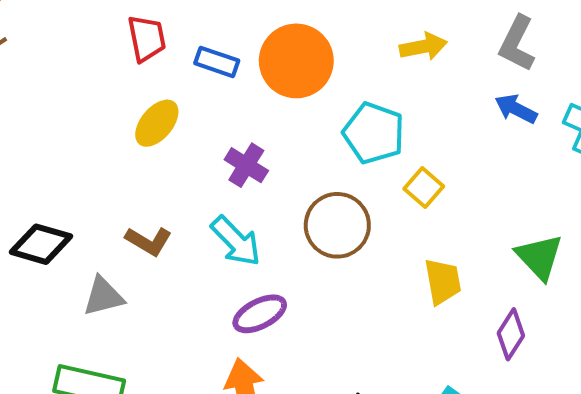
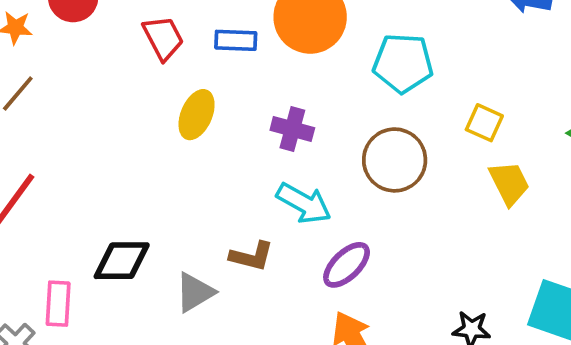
yellow square: (424, 188) -> (484, 123), moved
brown L-shape: (149, 241) -> (252, 256), moved

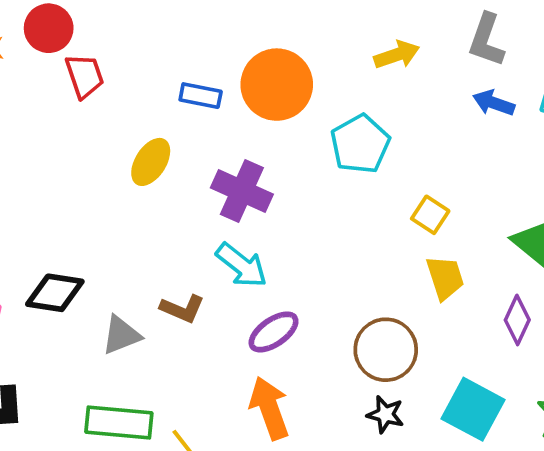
red trapezoid: (163, 38) -> (85, 76), moved
cyan pentagon: (403, 63) -> (360, 144), turned 30
purple cross: (292, 129) -> (242, 191), size x1.4
brown circle: (395, 160) -> (386, 350), moved

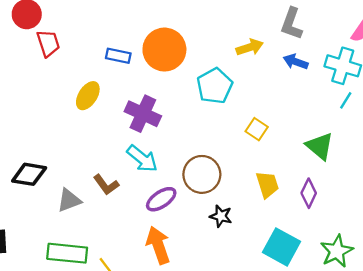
yellow arrow: (397, 55) -> (250, 47), moved
yellow trapezoid: (445, 278) -> (267, 185), moved
brown L-shape: (182, 309) -> (106, 185), turned 30
brown circle: (386, 350) -> (202, 174), moved
black star: (385, 414) -> (221, 216), moved

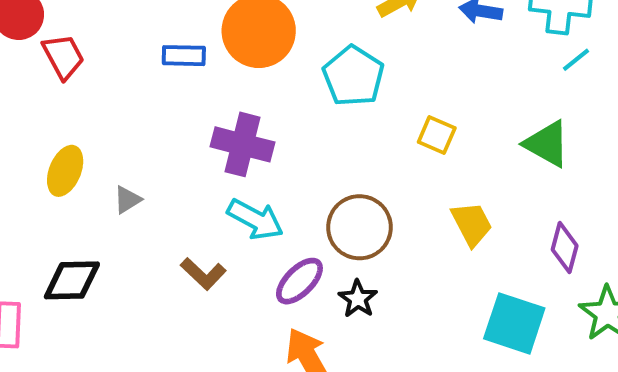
yellow ellipse: (88, 96) -> (65, 171), moved
cyan line: (346, 100) -> (576, 60), turned 30
purple diamond: (309, 193) -> (565, 248), moved
gray triangle: (69, 200) -> (127, 200), moved, size x0.7
black star: (221, 216) -> (358, 299), moved, turned 30

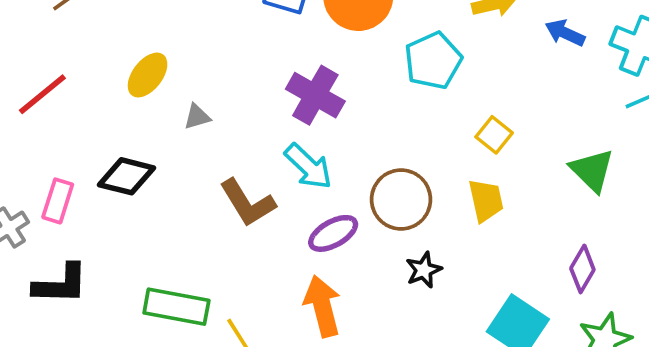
yellow trapezoid: (472, 224) -> (486, 200), moved
brown L-shape: (203, 274) -> (248, 203), size x1.4
black star: (358, 299) -> (424, 270), moved

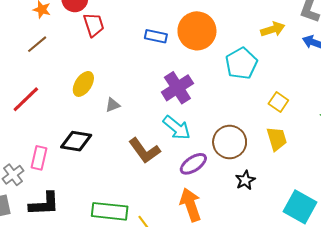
purple cross: (315, 95) -> (177, 88), turned 32

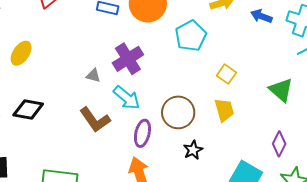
yellow ellipse: (83, 84) -> (21, 53), moved
gray triangle: (113, 105) -> (93, 76), moved, turned 35
purple ellipse: (193, 164) -> (142, 133), turned -44

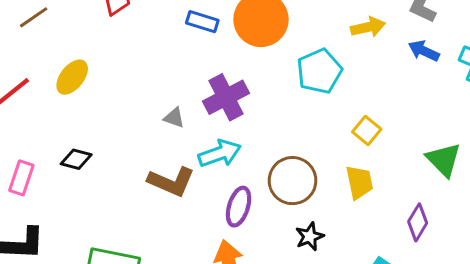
cyan arrow: (127, 98) -> (220, 153), turned -64
black diamond: (28, 109) -> (76, 159), size x0.7
brown L-shape: (95, 120) -> (171, 182), turned -36
purple diamond: (279, 144) -> (418, 222), moved

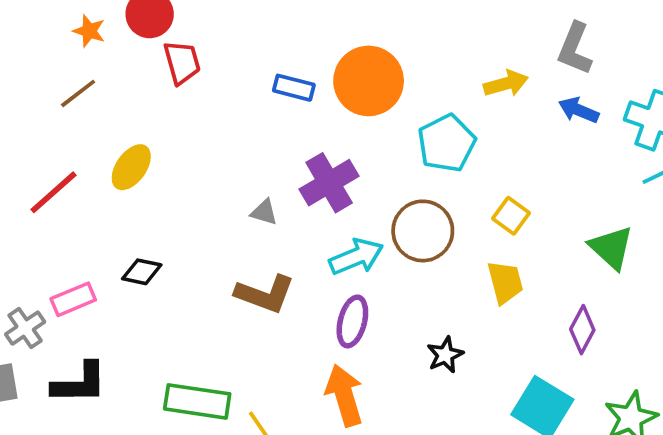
cyan arrow: (220, 153) -> (356, 257), moved
pink rectangle: (21, 178) -> (73, 299), turned 52
brown circle: (293, 181) -> (423, 231), moved

